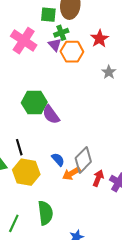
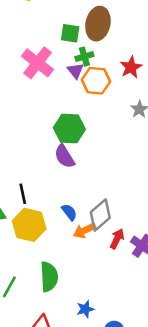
green hexagon: (34, 103) -> (69, 129), moved

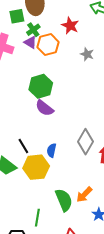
blue semicircle: (69, 212) -> (52, 150), moved, turned -112
orange arrow: (84, 231) -> (84, 195), moved

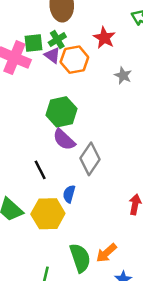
green square: (17, 16) -> (33, 43), moved
gray diamond: (86, 142) -> (90, 159), moved
black line: (23, 146) -> (40, 170), moved

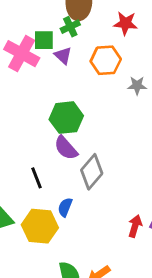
red star: (104, 38) -> (125, 23), moved, turned -30
green cross: (57, 40) -> (70, 27), moved
orange hexagon: (74, 60) -> (106, 60), moved
gray star: (123, 75) -> (137, 85), turned -30

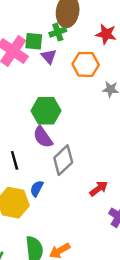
red arrow: (135, 226) -> (99, 189), moved, turned 30

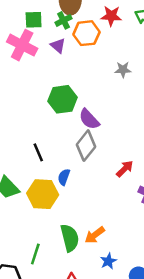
green square: (34, 41) -> (34, 20), moved
orange hexagon: (86, 64) -> (86, 33), moved
purple semicircle: (43, 137) -> (89, 119), moved

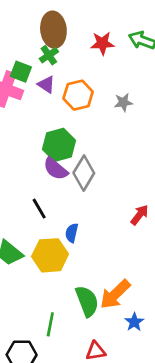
green square: (34, 20) -> (21, 72), moved, turned 30
orange hexagon: (86, 33) -> (78, 95), moved
purple semicircle: (89, 119) -> (56, 169), moved
gray diamond: (86, 146) -> (84, 173), moved
orange arrow: (95, 235) -> (115, 294), size x1.4

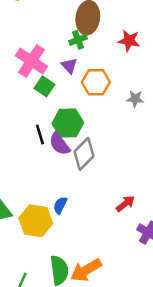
green square: (21, 72) -> (44, 86), moved
black line: (39, 209) -> (40, 134), moved

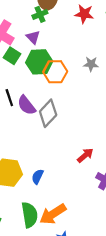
orange hexagon: (96, 82) -> (55, 72), moved
green hexagon: (68, 123) -> (39, 62), moved
blue semicircle: (60, 205) -> (37, 177), moved

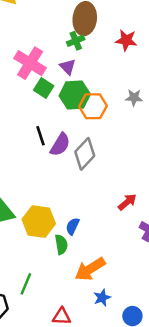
purple semicircle: (27, 105) -> (60, 145), turned -110
green semicircle: (30, 215) -> (61, 244), moved, size x0.7

